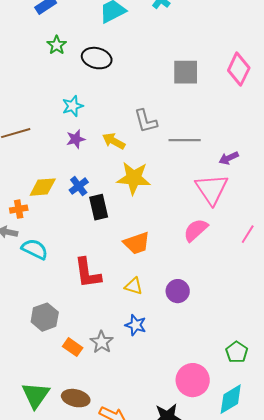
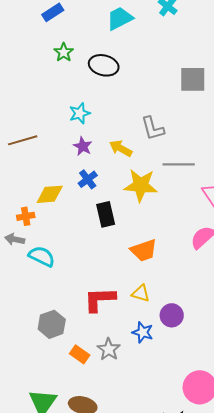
purple star: (76, 139) -> (83, 146), turned -30
gray line: (185, 140) -> (179, 164), moved
blue cross: (79, 186) -> (88, 179), moved
red L-shape: (88, 273) -> (100, 299), moved, turned 96
purple circle: (178, 291) -> (172, 315), moved

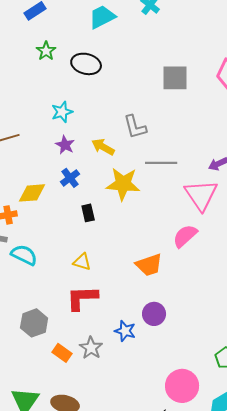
black rectangle: (106, 214) -> (88, 213), size x0.7
orange trapezoid: (144, 250) -> (149, 265), moved
yellow triangle: (141, 293) -> (82, 262), moved

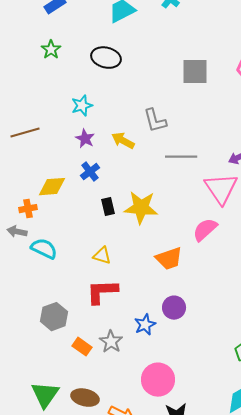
green star: (46, 51) -> (51, 50), moved
yellow star: (123, 184) -> (141, 208), moved
blue star: (125, 331) -> (145, 325), turned 30
pink circle: (182, 386) -> (158, 380), moved

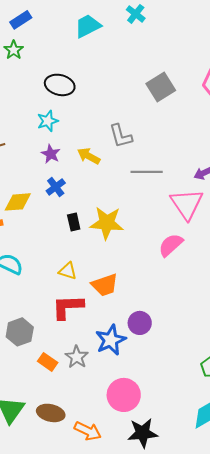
green star: (51, 50) -> (14, 50), moved
black ellipse: (106, 58) -> (60, 85), moved
gray square: (195, 72) -> (161, 87), turned -32
orange trapezoid: (169, 259) -> (105, 285), moved
blue star: (145, 325) -> (111, 340), size x1.4

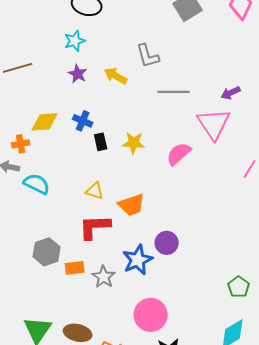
blue cross: (56, 187) -> (83, 121), moved, turned -30
yellow star: (107, 223) -> (134, 143), size x0.7
pink semicircle: (171, 245) -> (179, 154), moved
orange rectangle: (48, 362) -> (75, 268), moved, turned -42

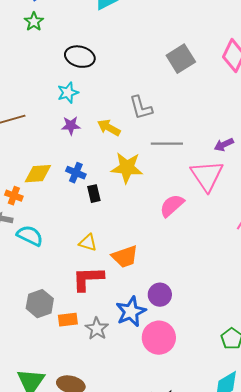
purple star: (78, 74) -> (71, 126), turned -30
yellow star: (134, 143) -> (127, 168), moved, size x1.4
orange cross: (21, 144) -> (14, 196), turned 30
pink circle: (151, 315) -> (159, 338), moved

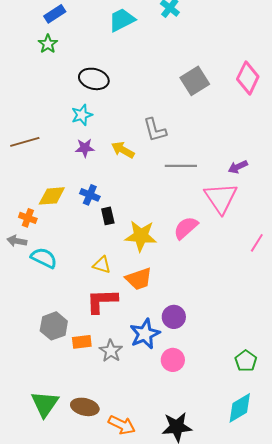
yellow star: (127, 168) -> (141, 236), moved
pink circle: (159, 338) -> (173, 360), size x0.7

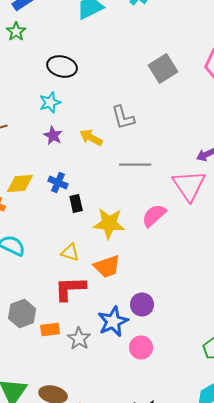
purple star: (85, 148) -> (53, 136), turned 30
gray line: (181, 166) -> (135, 164), moved

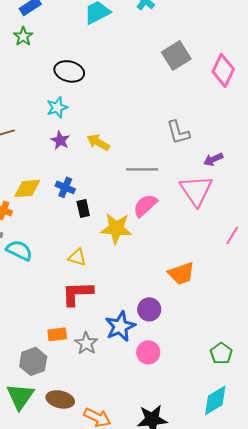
gray square: (163, 68) -> (176, 55), moved
gray L-shape: (123, 118) -> (178, 132), moved
pink semicircle: (154, 216) -> (145, 205), moved
orange trapezoid: (107, 266) -> (181, 273), moved
gray hexagon: (22, 314) -> (33, 361), moved

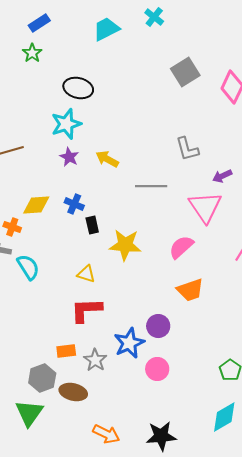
cyan star: (57, 107) -> (66, 124), size x1.4
pink semicircle: (145, 205) -> (181, 247), moved
cyan semicircle: (19, 250) -> (28, 267), turned 32
brown ellipse: (60, 399) -> (73, 392), moved

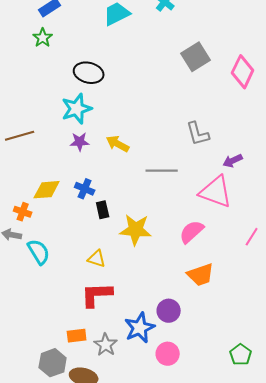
purple star: (69, 157) -> (80, 142), turned -30
pink triangle: (205, 207) -> (216, 192), turned -36

